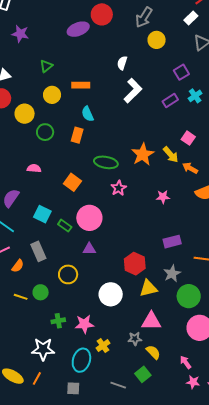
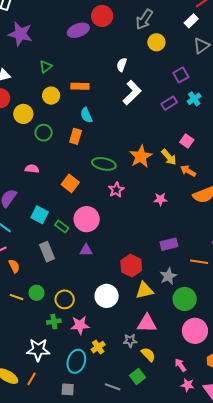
purple star: (20, 34) -> (20, 34), size x1.4
gray rectangle: (38, 251) -> (47, 252), moved
orange semicircle: (18, 266) -> (14, 266), turned -64
yellow circle: (68, 274) -> (65, 299), moved

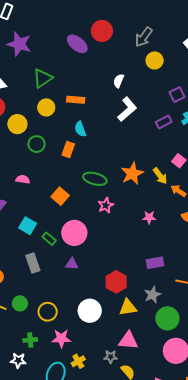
purple ellipse: (78, 30) -> (77, 44), turned 55
green triangle: (46, 67) -> (43, 78), size x1.5
green cross: (54, 322) -> (30, 340), moved
white star: (38, 350) -> (18, 360), size x0.7

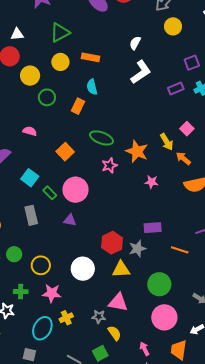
orange star: (132, 174) -> (137, 151), moved, turned -30
gray star: (153, 295) -> (137, 249), moved

